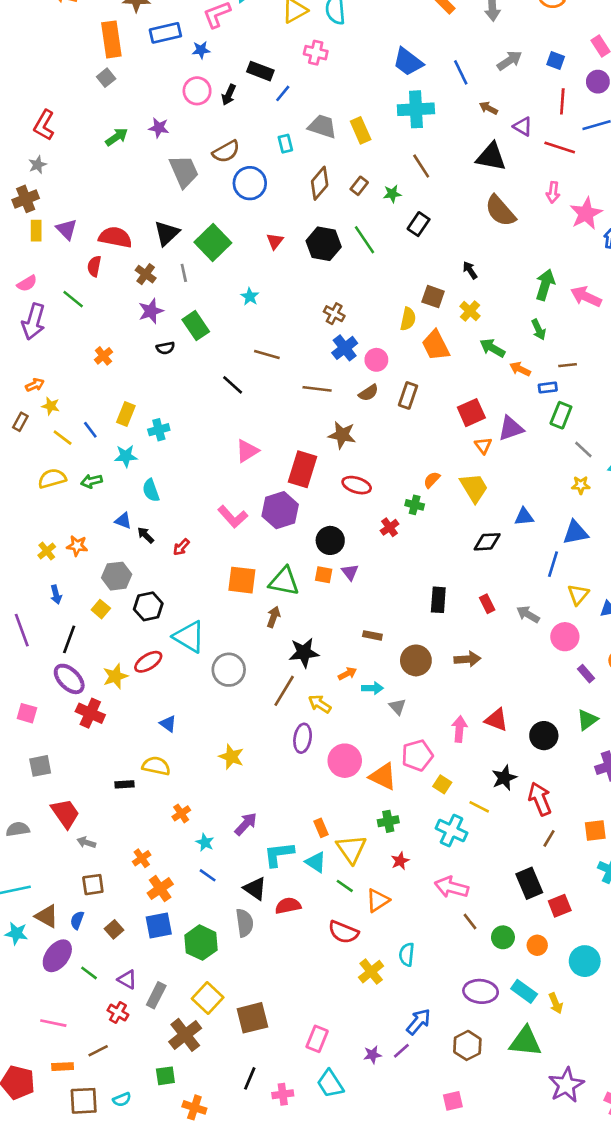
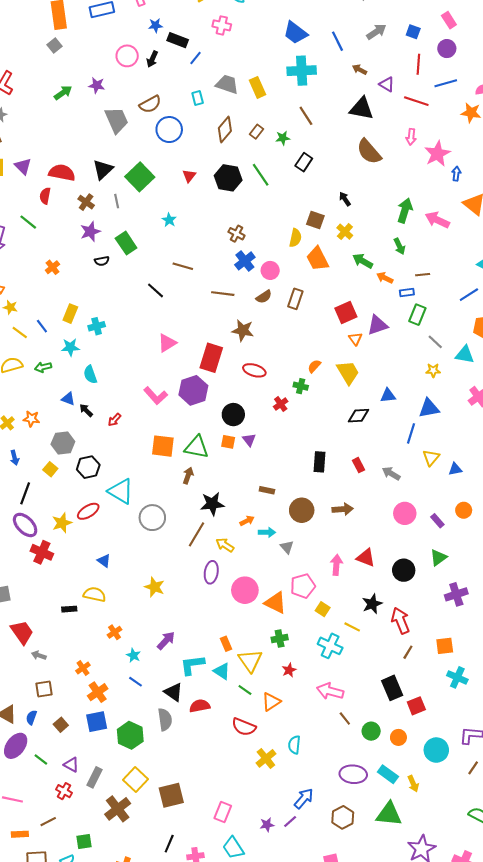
blue star: (201, 50) -> (156, 25), moved
pink circle: (565, 637) -> (405, 513), moved
green square: (165, 1076) -> (84, 842), moved

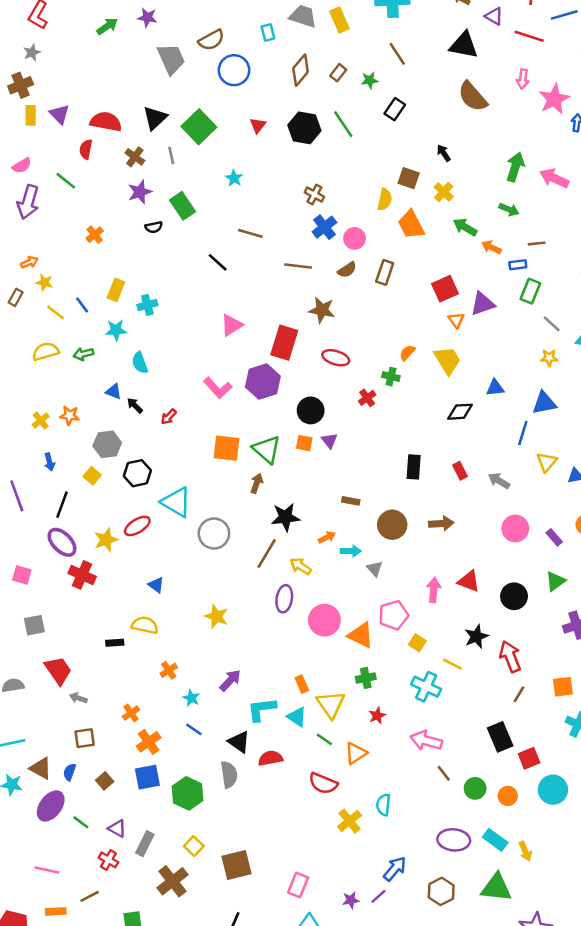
green arrow: (399, 246) -> (509, 210), turned -42
green triangle: (197, 447) -> (267, 449), turned 30
cyan circle: (436, 750) -> (553, 790), moved
yellow square: (136, 779) -> (194, 846), size x0.7

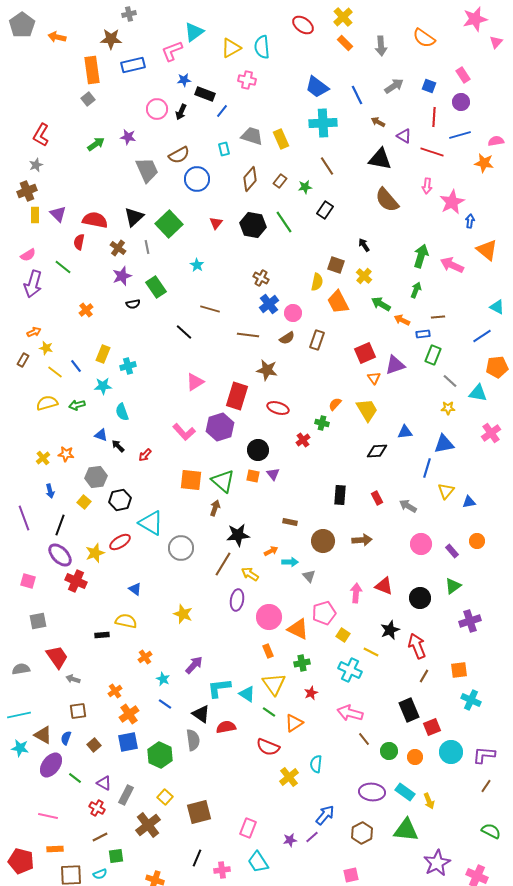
green arrow: (509, 210) -> (416, 290), turned -91
orange rectangle: (302, 684) -> (268, 651), moved
brown line: (90, 896) -> (100, 837), moved

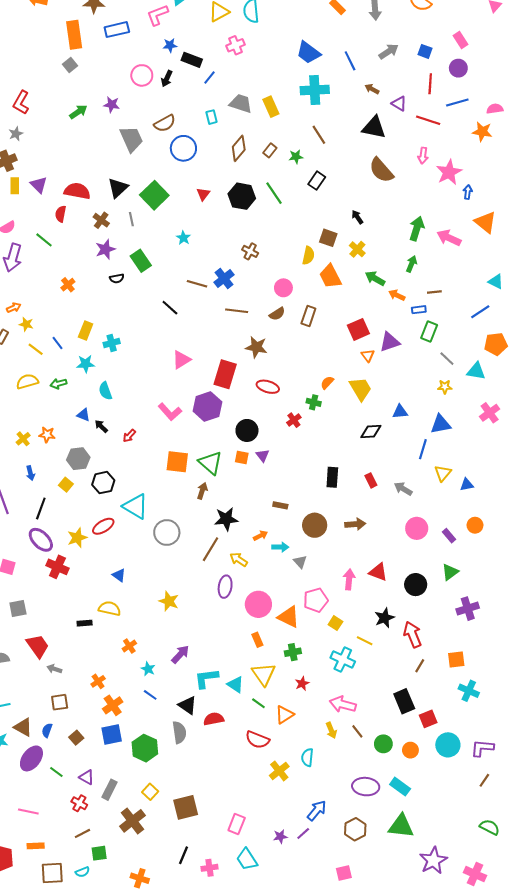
pink cross: (247, 80) -> (236, 45), turned -36
blue cross: (269, 304) -> (224, 278), moved
yellow arrow: (429, 801) -> (331, 730), moved

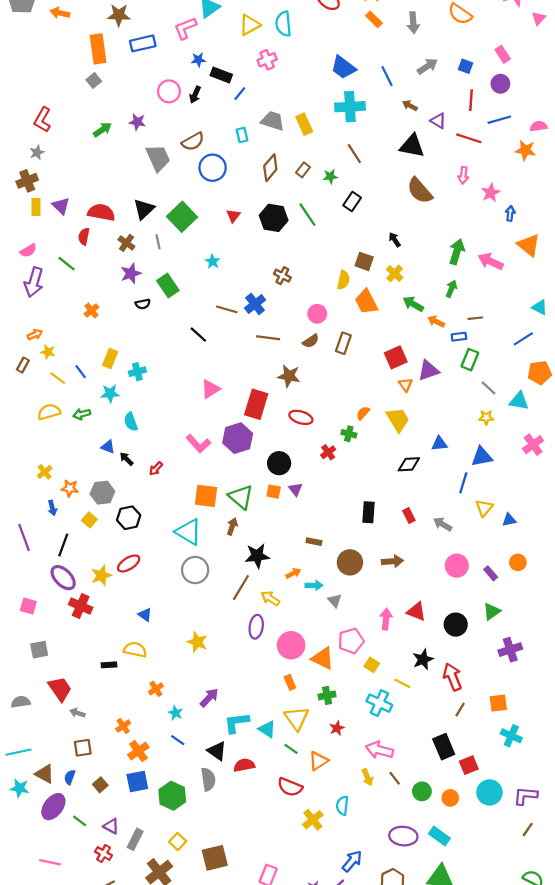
pink star: (449, 172) -> (491, 193), size x0.7
orange star: (47, 435) -> (70, 488), moved
cyan triangle: (136, 506) -> (189, 532), moved

